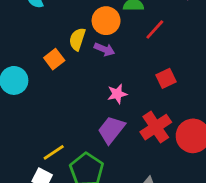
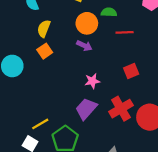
red line: (155, 30) -> (125, 32), turned 42
yellow semicircle: (77, 39) -> (44, 29), moved

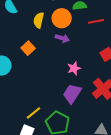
yellow semicircle: (44, 29) -> (39, 20), moved

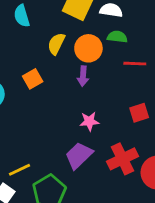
purple arrow: (62, 38) -> (83, 76), turned 64

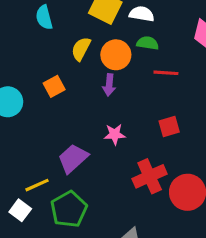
purple trapezoid: (79, 155) -> (73, 158), moved

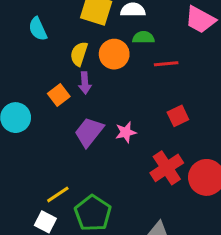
purple arrow: (109, 85) -> (85, 83), moved
purple trapezoid: (73, 158) -> (89, 132), moved

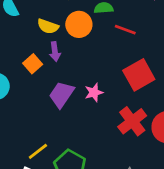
yellow semicircle: (79, 54) -> (48, 26), turned -85
red line: (166, 64) -> (125, 30), turned 30
red square: (178, 116) -> (139, 75), size x1.6

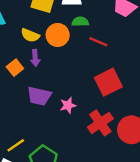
pink star: (94, 92) -> (68, 105), moved
purple trapezoid: (62, 94) -> (39, 96), turned -115

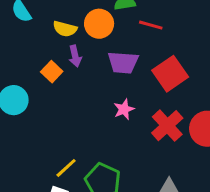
purple trapezoid: (39, 96) -> (123, 63), moved

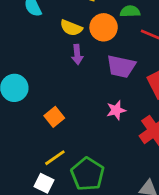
orange square: (52, 72) -> (54, 117), moved

